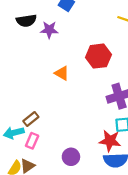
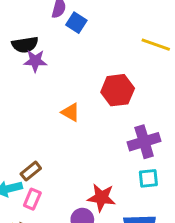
purple star: (49, 30) -> (35, 61), moved
red star: (110, 141) -> (101, 198), moved

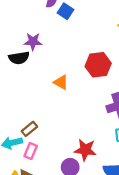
black semicircle: (25, 45) -> (19, 58), moved

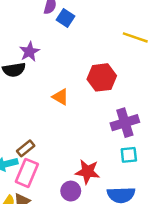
purple star: (33, 42) -> (29, 52), turned -30
pink rectangle: (31, 151) -> (27, 173), size x1.5

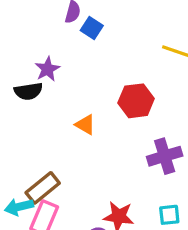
brown rectangle: (26, 148) -> (43, 188), size x1.5
cyan square: (129, 155) -> (169, 215), moved

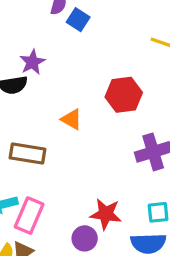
brown rectangle: (43, 188) -> (27, 154), moved, turned 48

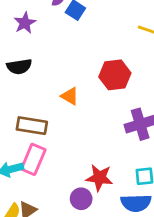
purple star: (32, 62) -> (25, 23), moved
pink rectangle: (29, 216) -> (33, 159), moved

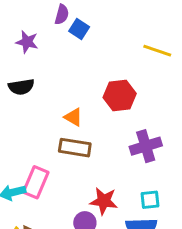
purple star: (25, 23) -> (27, 42), turned -30
brown rectangle: (32, 126) -> (75, 148), moved

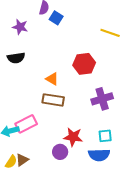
pink rectangle: (36, 182) -> (26, 124), turned 40

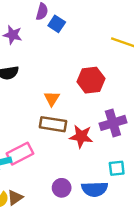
orange triangle: (52, 79) -> (52, 98), turned 32
red star: (73, 137) -> (81, 136), moved
blue semicircle: (99, 155) -> (95, 189), moved

